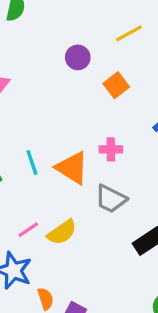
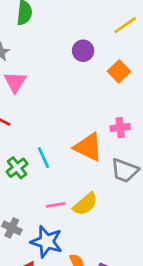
cyan line: (32, 162) -> (44, 158), moved
pink line: (28, 230) -> (56, 205), turned 30

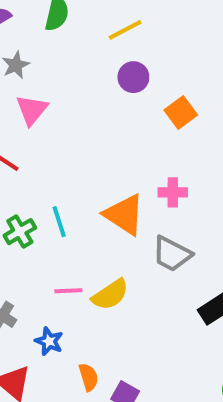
yellow line: (125, 25) -> (125, 30), moved
blue star: (47, 242) -> (49, 341), size x0.6

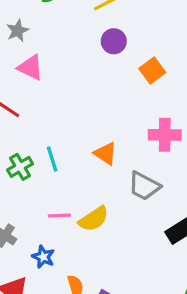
pink triangle: (32, 110) -> (30, 67), turned -44
pink cross: (173, 192) -> (165, 135), moved, size x1.4
orange triangle: (124, 215) -> (105, 154), size x0.7

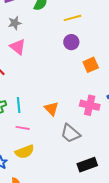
pink line: (59, 216) -> (23, 128), moved
yellow semicircle: (94, 219) -> (25, 152), moved

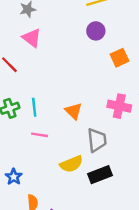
gray trapezoid: (70, 133) -> (97, 140), turned -135
yellow semicircle: (25, 152) -> (71, 164), moved
black rectangle: (87, 165) -> (100, 175), moved

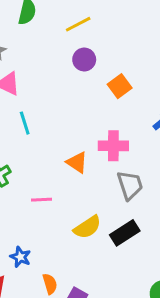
pink cross: (119, 106) -> (113, 146), moved
cyan line: (34, 107) -> (25, 123), moved
gray trapezoid: (97, 140) -> (130, 185), moved

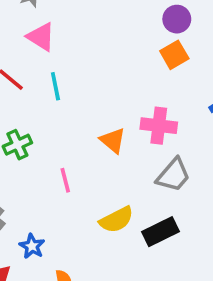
purple circle: (84, 60) -> (177, 19), moved
gray trapezoid: (130, 185) -> (173, 175), turned 52
pink line: (42, 200) -> (65, 180), turned 72

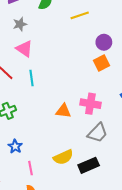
orange triangle: (113, 140) -> (63, 111), turned -35
pink line: (65, 180) -> (31, 168), moved
blue star: (32, 246) -> (15, 146), moved

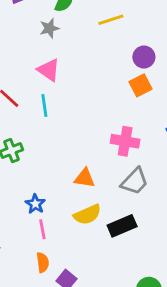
gray star: (20, 24) -> (49, 28), moved
pink triangle: (24, 49) -> (49, 70), moved
orange triangle: (63, 111) -> (85, 178), moved
blue star: (15, 146) -> (35, 204), moved

